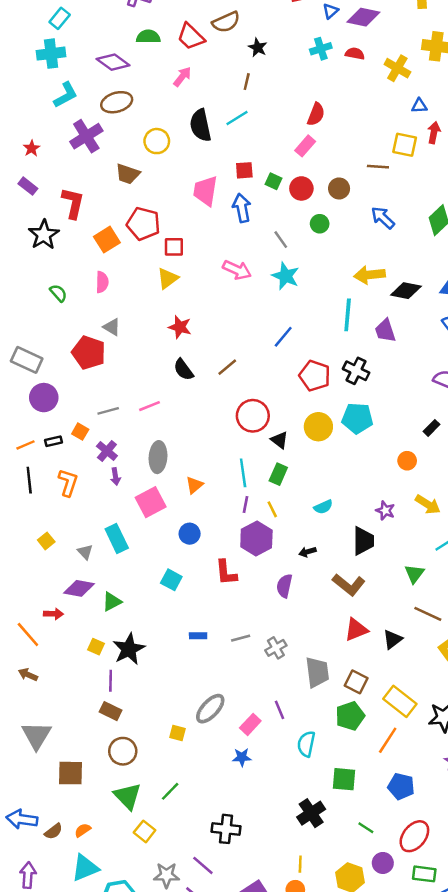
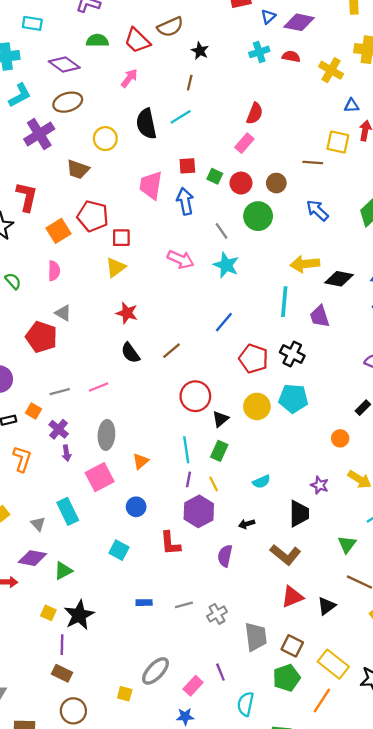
cyan rectangle: (60, 18) -> (32, 23), moved, turned 60
green circle: (320, 224) -> (258, 216), size x1.6
black triangle: (280, 440) -> (220, 419), turned 42

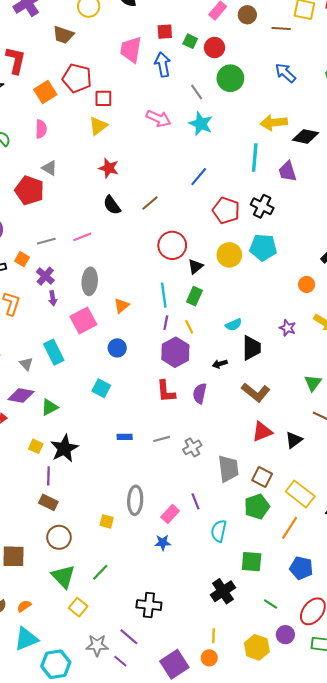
brown circle: (276, 183) -> (247, 15), moved
black trapezoid: (299, 514) -> (252, 348), moved
red L-shape: (170, 543) -> (166, 391), moved
gray ellipse: (155, 671) -> (135, 500), turned -40

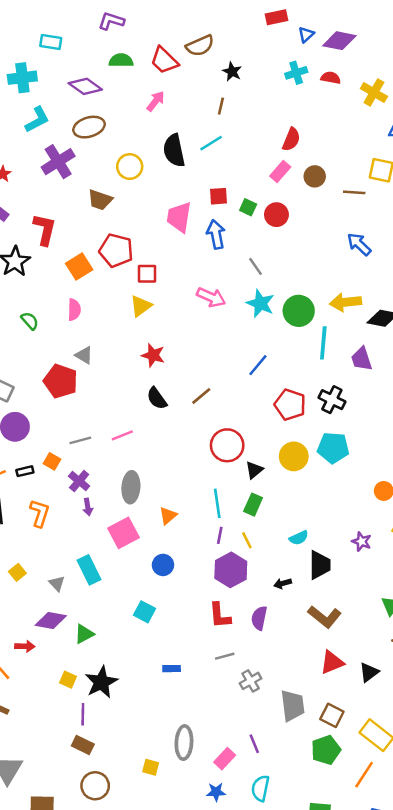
green circle: (230, 78) -> (299, 311), moved
gray line: (162, 439) -> (225, 656), moved
cyan semicircle: (219, 531) -> (260, 788), moved

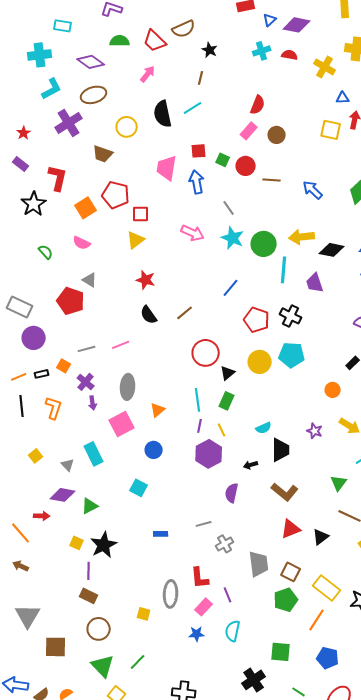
brown line: (354, 192) -> (272, 180), moved
pink semicircle: (74, 310) -> (82, 243), turned 114
red L-shape: (220, 616) -> (200, 578), moved

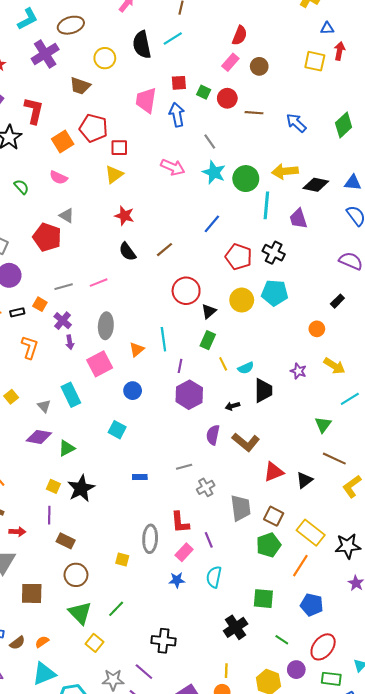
cyan line: (198, 400) -> (163, 339), moved
yellow line: (222, 430) -> (223, 364), moved
brown L-shape: (285, 492) -> (246, 442), moved
red arrow: (42, 516) -> (17, 532), moved
purple line: (89, 571) -> (49, 515), moved

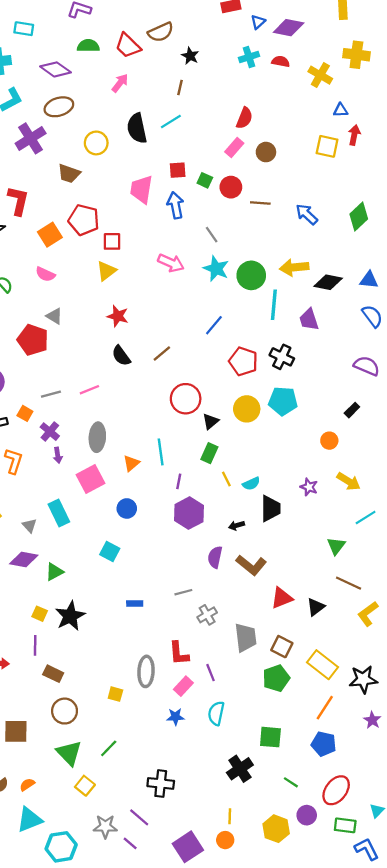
orange line: (300, 566) -> (325, 708), moved

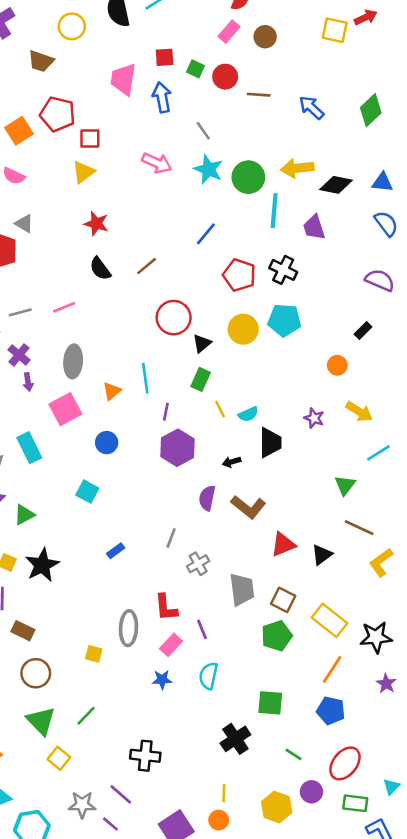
red arrow: (354, 135) -> (366, 17), turned 54
gray line: (183, 592) -> (171, 538), turned -54
blue rectangle: (135, 604) -> (116, 551), turned -35

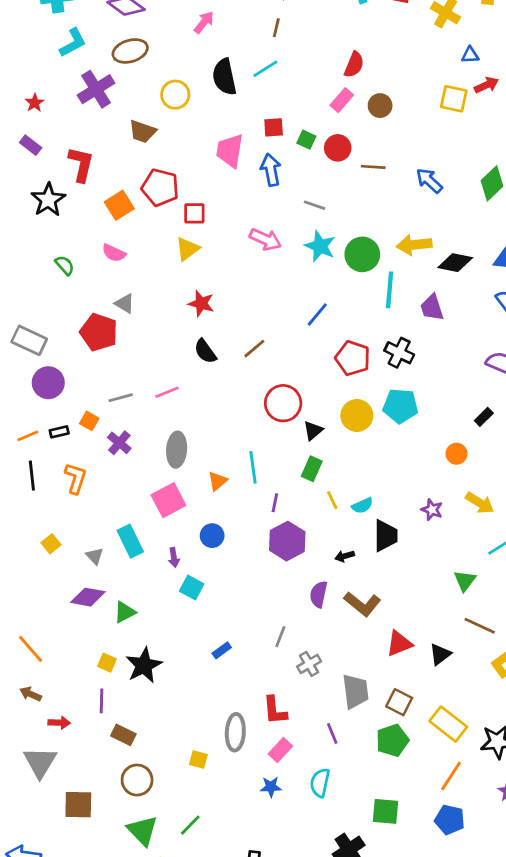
gray line: (203, 131) -> (315, 205), turned -36
purple arrow: (28, 382) -> (174, 557), moved
purple line: (202, 629) -> (332, 734), moved

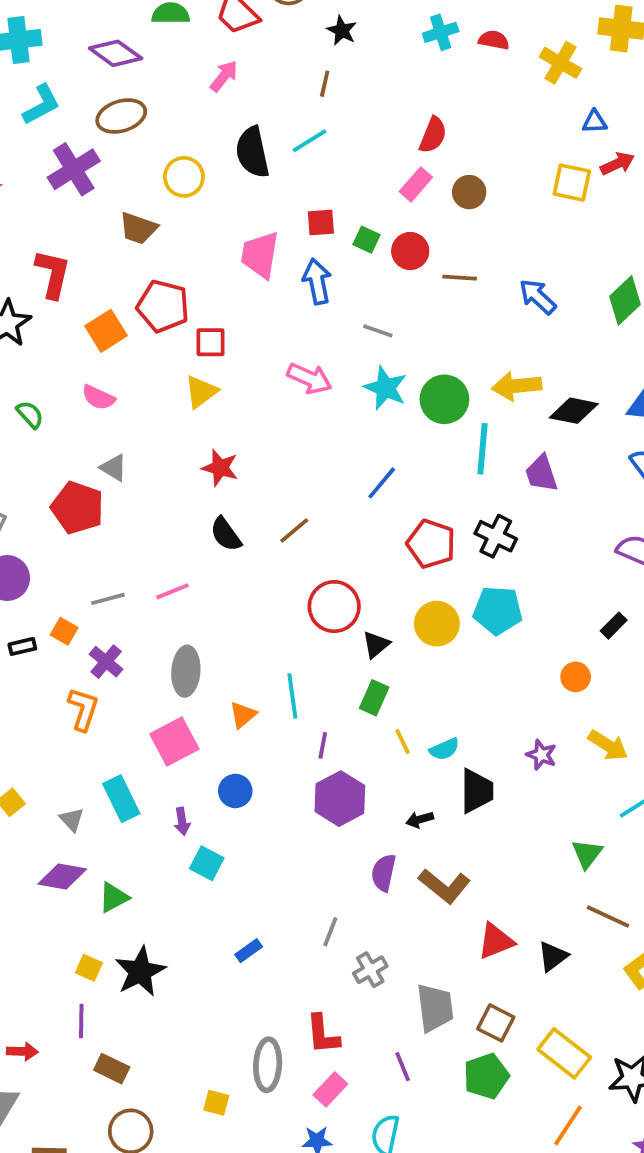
orange L-shape: (76, 478) -> (83, 709), moved

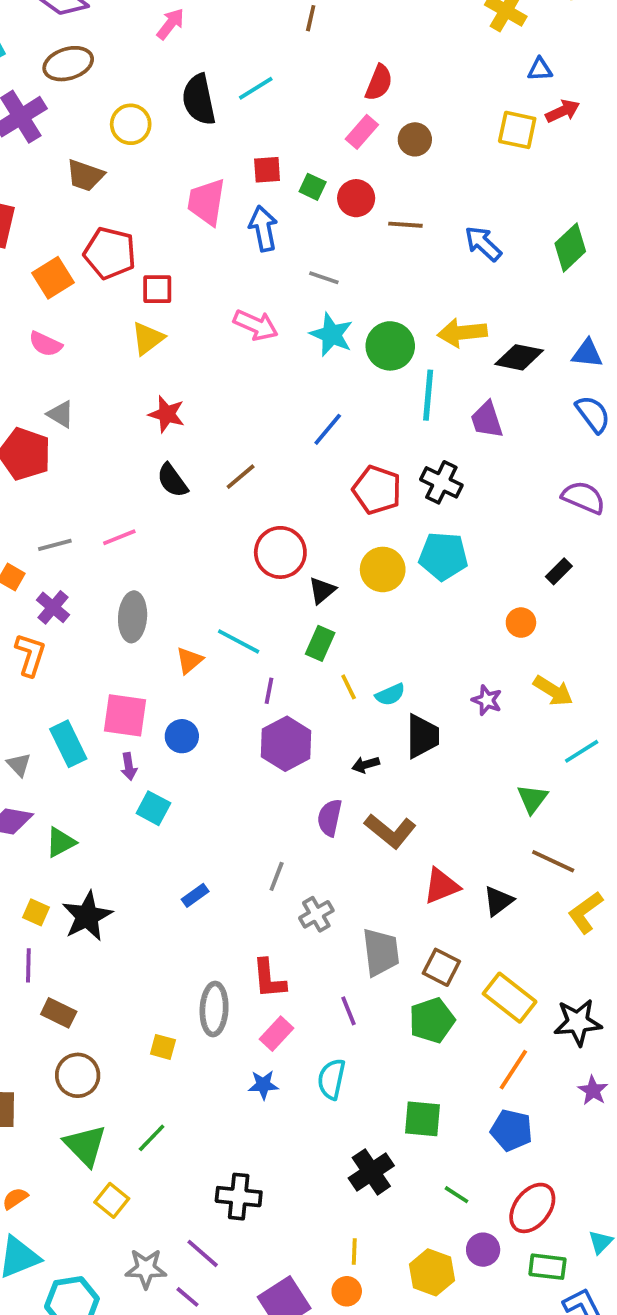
brown line: (325, 84) -> (311, 18), moved
cyan line: (292, 696) -> (239, 641), turned -54
pink square: (174, 742) -> (125, 715), moved, turned 36

